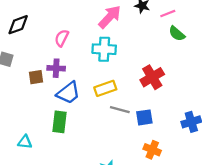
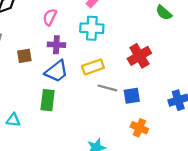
purple cross: (56, 68) -> (56, 45), moved

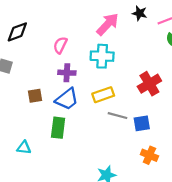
brown square: (24, 56) -> (35, 96), moved

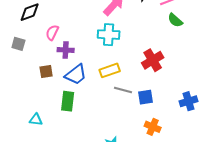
pink semicircle: (60, 45) -> (52, 33), moved
purple cross: (67, 73) -> (66, 50), moved

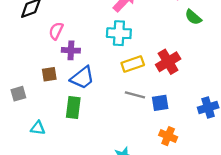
gray square: (18, 44) -> (18, 94), moved, turned -32
yellow rectangle: (110, 70) -> (133, 64), moved

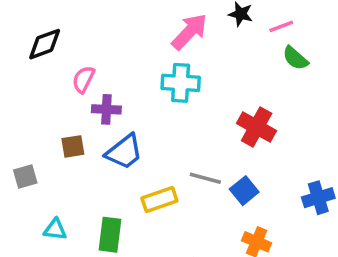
red cross: (168, 62) -> (257, 127), turned -30
yellow rectangle: (133, 64) -> (159, 199), moved
blue square: (160, 103) -> (244, 191), turned -30
green rectangle: (73, 107) -> (110, 235), moved

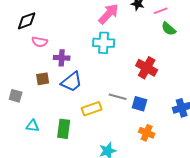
pink semicircle: (83, 79) -> (40, 42), moved, turned -105
gray square: (25, 176) -> (16, 96), turned 32
blue square: (244, 191) -> (140, 104), turned -35

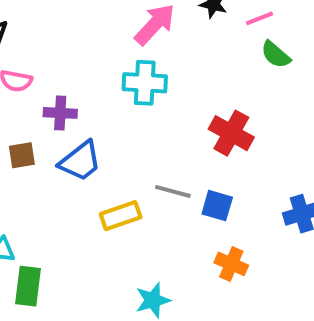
green rectangle: (64, 129) -> (28, 286), moved

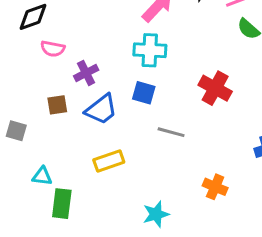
purple cross: (60, 113) -> (86, 73), turned -30
blue square: (217, 206) -> (144, 93), moved
yellow rectangle: (121, 216) -> (109, 161), moved

